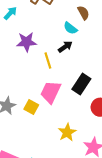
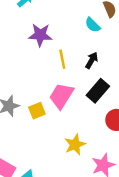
black arrow: (65, 47) -> (92, 60), moved, turned -32
yellow square: (31, 107) -> (37, 111), turned 32

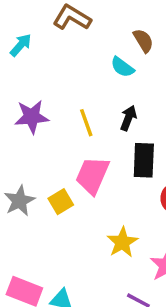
purple star: (40, 35) -> (32, 117), moved
black rectangle: (98, 91) -> (144, 160), turned -30

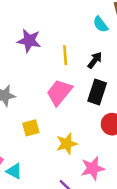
yellow square: (61, 202) -> (31, 128), moved

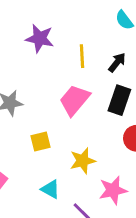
cyan triangle: (14, 171) -> (50, 189), moved

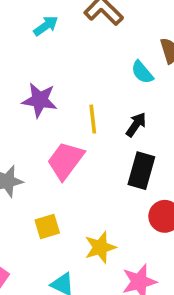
pink trapezoid: (75, 100) -> (66, 161), moved

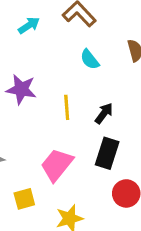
cyan semicircle: (142, 72) -> (90, 59), moved
pink trapezoid: (66, 161) -> (57, 165), moved

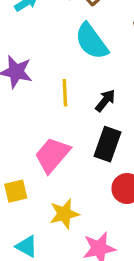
cyan semicircle: (90, 59) -> (92, 41), size x1.6

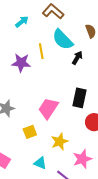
yellow line: (65, 93) -> (41, 51), moved
black arrow: (105, 101) -> (77, 58), moved

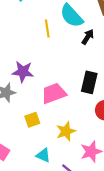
purple star: (21, 63) -> (23, 72), moved
pink trapezoid: (48, 108) -> (54, 93), turned 35

